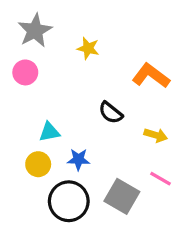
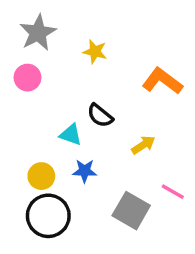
black semicircle: (111, 113) -> (100, 116), moved
cyan triangle: (49, 132) -> (71, 135), moved, turned 30
yellow arrow: (156, 135) -> (143, 145), moved, turned -50
black circle: (69, 201) -> (48, 216), moved

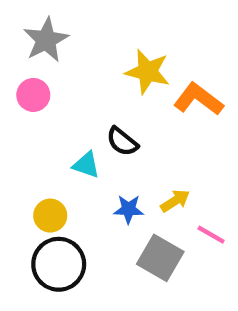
yellow star: (95, 52) -> (148, 72), moved, size x1.5
yellow arrow: (143, 145) -> (175, 201), moved
blue star: (85, 171) -> (129, 209), moved

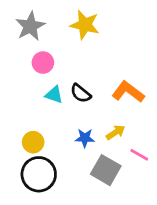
yellow star: (148, 72) -> (85, 25), moved
pink circle: (33, 95) -> (43, 63), moved
orange L-shape: (198, 99) -> (128, 92), moved
cyan triangle: (86, 165) -> (54, 95), moved

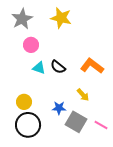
yellow arrow: (116, 132) -> (83, 95), turned 80
blue star: (85, 138) -> (59, 108), moved
pink line: (139, 155) -> (101, 125), moved

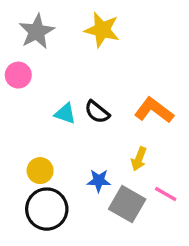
pink circle: (31, 45) -> (18, 75), moved
yellow arrow: (83, 95) -> (139, 159), turned 64
pink line: (101, 125) -> (166, 194), moved

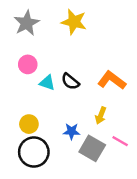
pink circle: (18, 75) -> (28, 64), moved

